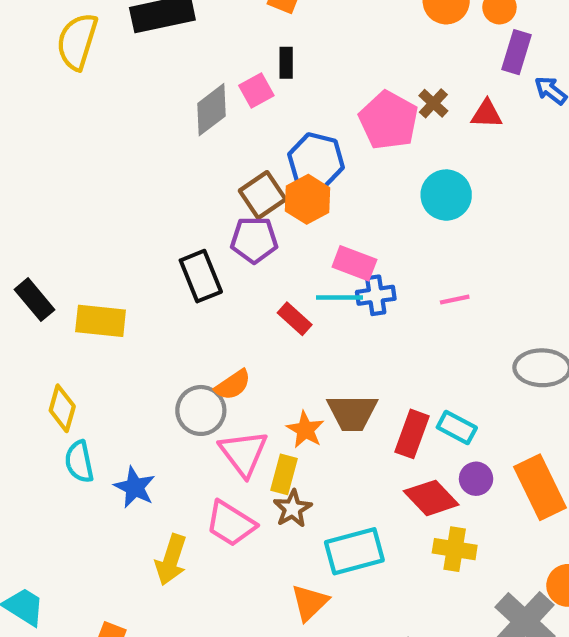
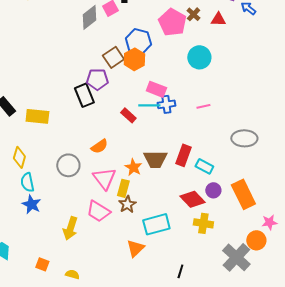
purple pentagon: (254, 240) -> (97, 79), moved
gray circle: (201, 410) -> (68, 165), moved
red rectangle: (412, 434) -> (183, 155), moved
blue star: (135, 487) -> (31, 204), moved

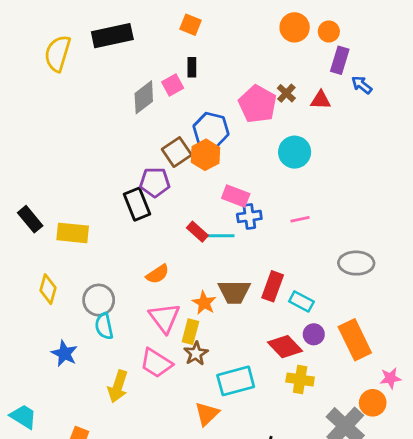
cyan line: (149, 105) -> (219, 236), moved
gray circle: (68, 165) -> (99, 300), moved
cyan semicircle: (27, 182) -> (104, 326), moved

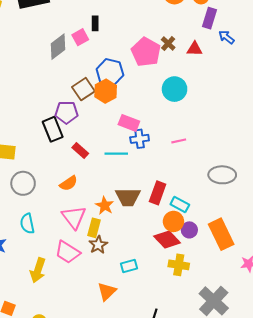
red rectangle: (197, 232) -> (80, 150), moved
gray circle: (99, 300) -> (23, 183), moved
cyan rectangle: (236, 381) -> (129, 266), size x0.6
orange circle: (373, 403) -> (173, 221), moved

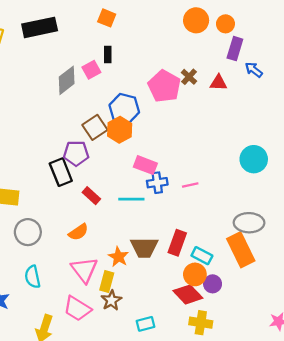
cyan circle: (175, 89) -> (254, 159), moved
pink line: (179, 141) -> (190, 185), moved
orange rectangle: (221, 234) -> (241, 250), moved

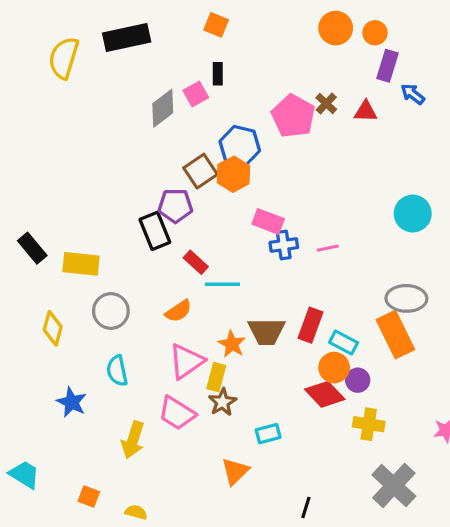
cyan line: (131, 199) -> (222, 284), moved
pink triangle: (84, 270) -> (186, 361), turned 32
yellow cross: (201, 323) -> (369, 424), moved

